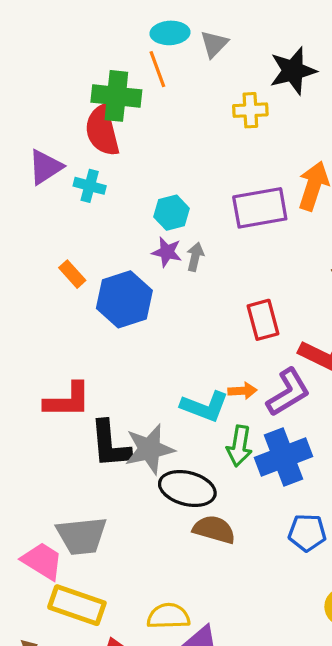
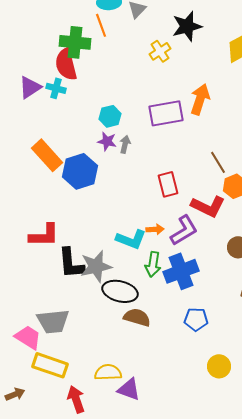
yellow cross: (250, 110) -> (160, 51), turned -30
cyan cross: (90, 186) -> (56, 88), moved
orange rectangle: (72, 274) -> (47, 155), size x1.8

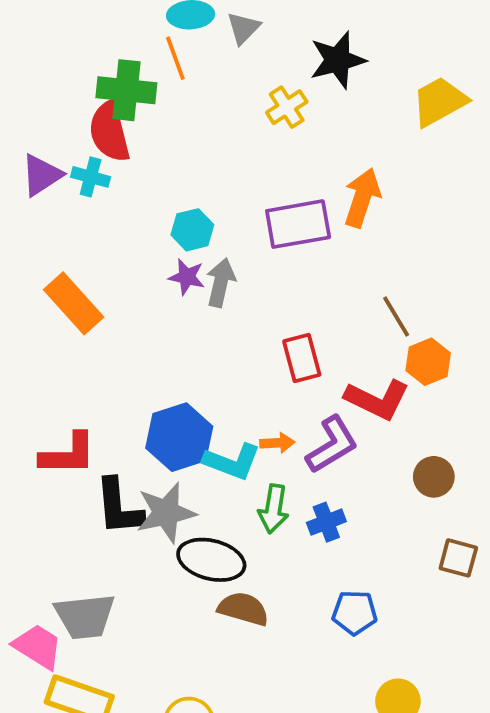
gray arrow: (125, 144) -> (221, 283), size x1.4
blue hexagon: (80, 171) -> (179, 437), moved
blue cross: (181, 271) -> (326, 522), size x0.6

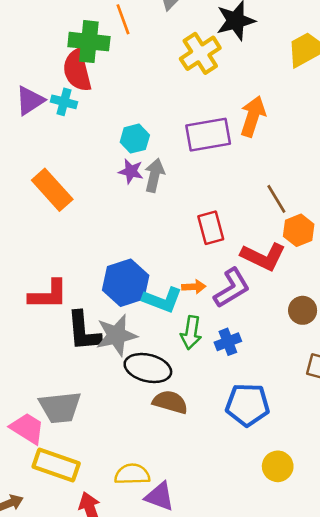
yellow cross: (287, 107) -> (200, 53), size x1.4
blue pentagon: (355, 613) -> (248, 405), size x1.4

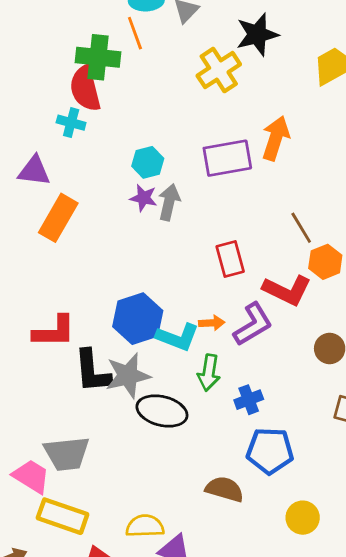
purple triangle: (30, 101) -> (34, 171), moved, turned 40
orange rectangle: (52, 190) -> (58, 218), turned 72
blue cross: (228, 342) -> (249, 400), moved
brown semicircle: (170, 402) -> (224, 489), moved

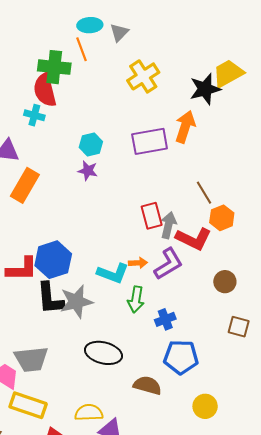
black star: (257, 34) -> (205, 89), moved
gray arrow: (169, 202) -> (168, 225), moved
blue hexagon: (138, 319) -> (53, 260), moved
black ellipse: (162, 411) -> (103, 353), moved

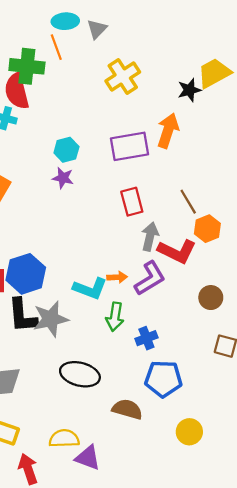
black star: (205, 89) -> (189, 90), size x0.7
red rectangle: (152, 216) -> (132, 202), moved

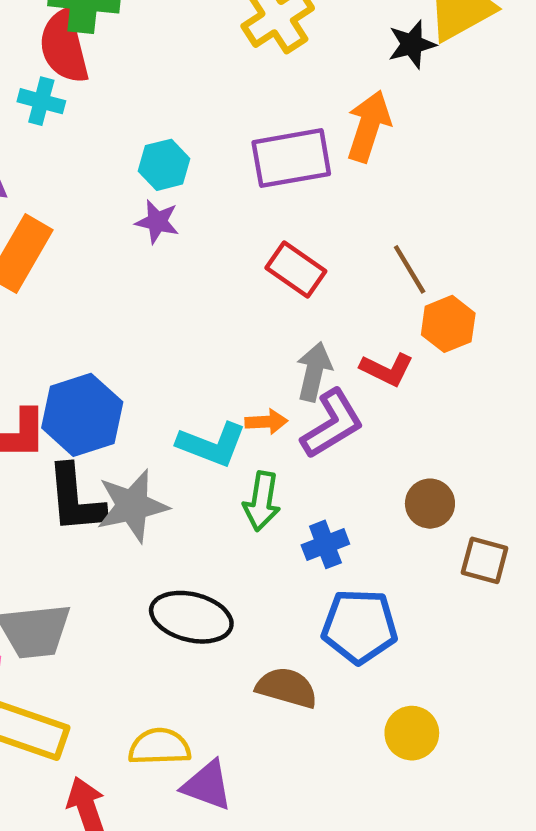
red rectangle: (132, 202) -> (296, 269), turned -40
gray arrow: (150, 237) -> (314, 372), moved
red L-shape: (177, 251) -> (387, 369), size x0.7
brown circle: (211, 298) -> (430, 504), moved

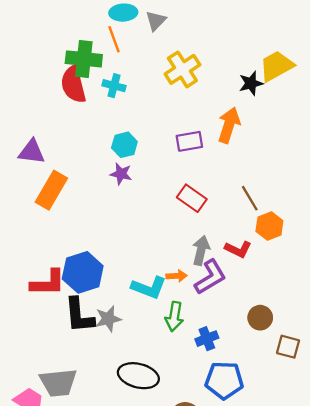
cyan cross: (41, 101) -> (114, 86), moved
purple rectangle: (291, 158) -> (189, 141), size x0.7
gray star: (132, 506) -> (108, 319), size x0.7

